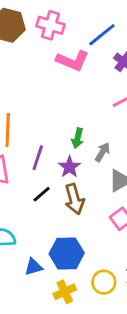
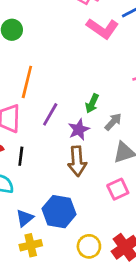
black line: (42, 194) -> (21, 156), moved, turned -54
blue triangle: (34, 267) -> (25, 218), turned -36
yellow cross: (65, 292) -> (31, 245), moved

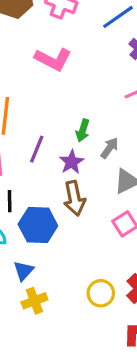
pink L-shape: (103, 28) -> (53, 59), moved
blue hexagon: (59, 212) -> (38, 225), moved

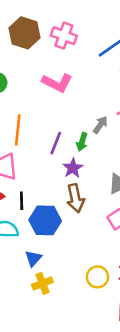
gray arrow: (109, 148) -> (100, 125), moved
purple line: (37, 149) -> (56, 143), moved

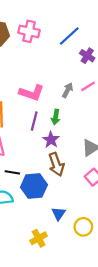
pink L-shape: (57, 83) -> (32, 93), moved
gray arrow: (100, 125) -> (68, 90), moved
black line: (22, 201) -> (12, 172), turned -72
blue triangle: (33, 258) -> (58, 214), moved

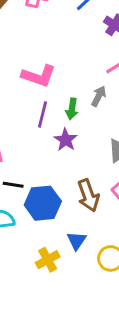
gray arrow: (68, 90) -> (99, 96), moved
brown arrow: (56, 164) -> (88, 195), moved
yellow cross: (39, 238) -> (48, 260), moved

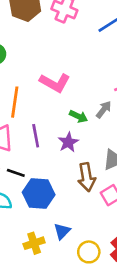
green arrow: (72, 109) -> (78, 116), turned -84
purple line: (43, 114) -> (36, 136), moved, turned -35
brown arrow: (88, 195) -> (87, 177), moved

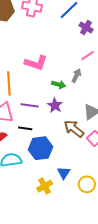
purple line: (36, 136) -> (30, 105), turned -60
black line: (16, 173) -> (25, 128), moved
brown arrow: (87, 177) -> (74, 129), turned 150

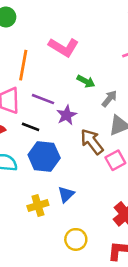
gray arrow: (76, 76) -> (109, 99), moved
purple star: (55, 105) -> (67, 115), moved
yellow circle: (87, 184) -> (76, 239), moved

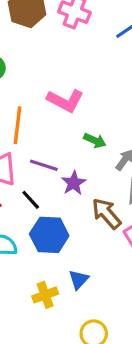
black line: (31, 127) -> (31, 200), turned 30

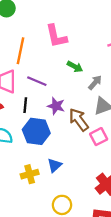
pink L-shape: (65, 101) -> (56, 36), turned 45
purple star: (74, 183) -> (56, 106), moved, turned -30
black line: (31, 200) -> (25, 105), turned 42

